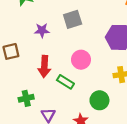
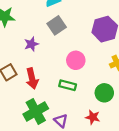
red arrow: (44, 66) -> (32, 79), moved
green cross: (26, 98) -> (36, 111), size x1.6

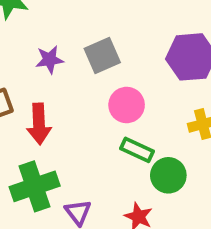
gray square: (57, 25) -> (102, 56), moved
green rectangle: (68, 85) -> (137, 150), moved

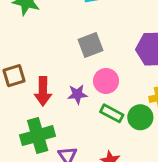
purple star: (49, 60) -> (77, 94), moved
green circle: (168, 175) -> (140, 117), moved

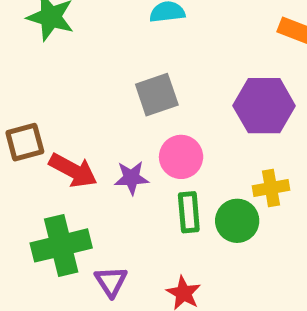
red arrow: (43, 91) -> (73, 170), turned -64
green rectangle: (112, 113) -> (189, 212), turned 55

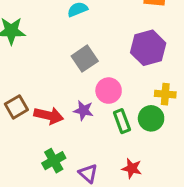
purple star: (131, 178) -> (83, 110), turned 30
yellow cross: (271, 188) -> (165, 94), turned 30
green cross: (61, 245) -> (54, 161), size x0.7

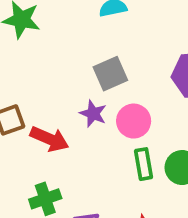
purple star: (83, 110) -> (93, 114), moved

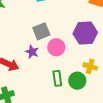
pink circle: (134, 121) -> (56, 47), moved

